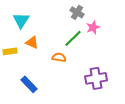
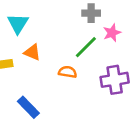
gray cross: (77, 12) -> (91, 13), turned -32
purple cross: (96, 78) -> (115, 80), moved

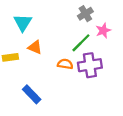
gray cross: (91, 13) -> (85, 14), turned -32
purple cross: (115, 80) -> (90, 65), moved

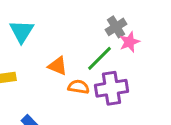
gray cross: (85, 14) -> (116, 27), moved
orange triangle: (35, 47) -> (58, 66), moved

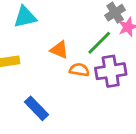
cyan triangle: (22, 31) -> (25, 17), turned 45

